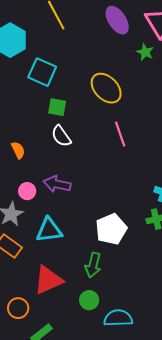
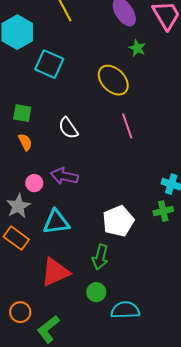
green star: (145, 52) -> (137, 48), moved
green square: (57, 107) -> (22, 113), moved
orange circle: (18, 308) -> (20, 312), moved

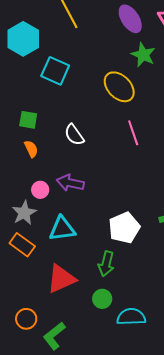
green star: (137, 48) -> (143, 55), size x1.4

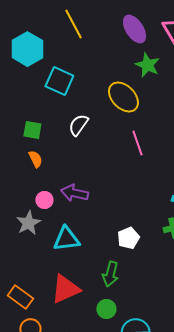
white semicircle: (74, 135) -> (78, 125), moved, turned 70
white pentagon: (124, 228) -> (128, 238), size x0.7
orange rectangle: (22, 245) -> (20, 297), moved

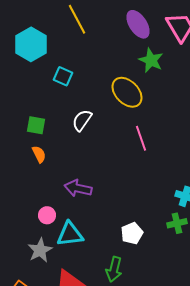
cyan square: (59, 81) -> (63, 76), size x0.7
pink circle: (44, 200) -> (47, 215), moved
gray star: (28, 223) -> (40, 250), moved

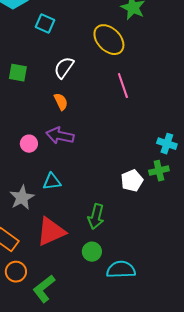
orange semicircle: (39, 154) -> (61, 102), moved
pink circle: (47, 215) -> (29, 144), moved
white pentagon: (132, 233) -> (132, 181), moved
cyan triangle: (70, 234) -> (52, 182), size x0.7

